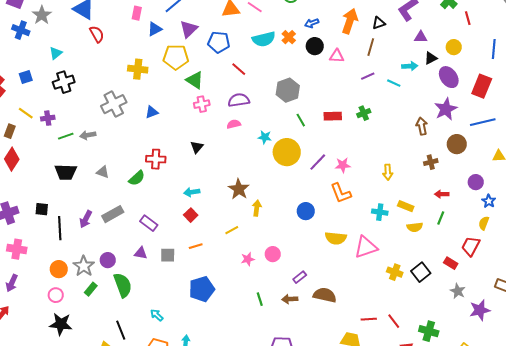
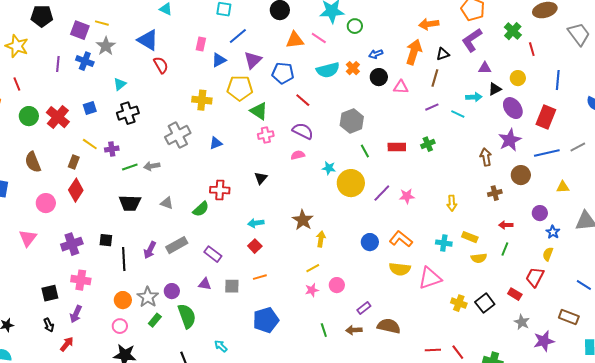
purple semicircle: (239, 100) -> (303, 131), turned 35
orange L-shape: (341, 193) -> (401, 239), moved, turned 150
yellow line: (232, 230) -> (313, 268), moved

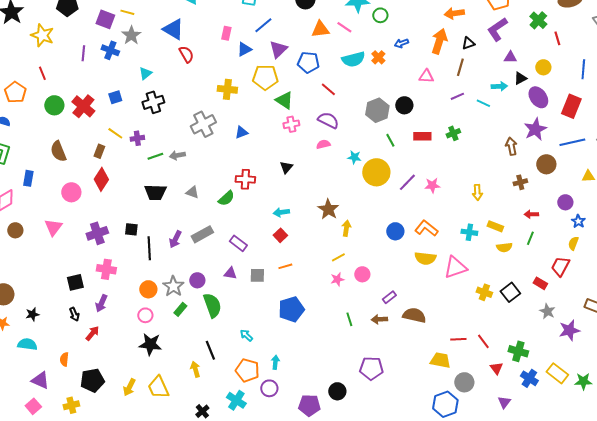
black circle: (379, 77) -> (404, 105), moved

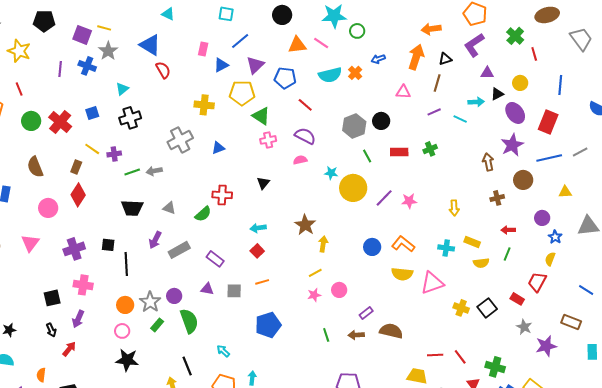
purple arrow: (175, 239) -> (155, 240), moved

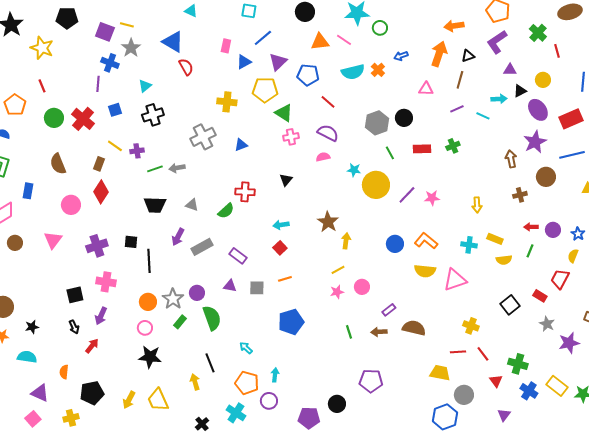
purple line: (60, 69) -> (98, 84), moved
red rectangle: (548, 122) -> (571, 119), turned 45
purple circle: (542, 218) -> (553, 230), moved
yellow cross: (461, 308) -> (471, 326), moved

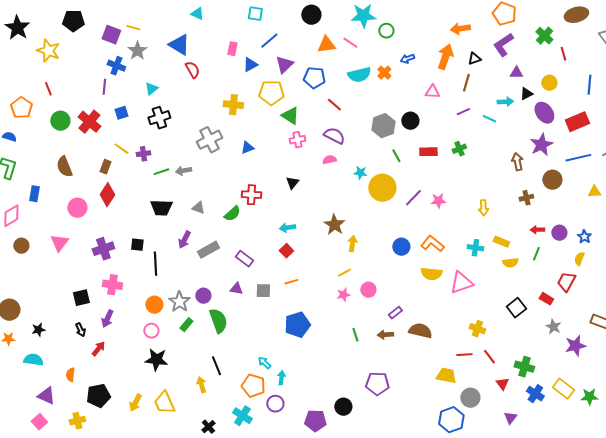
cyan arrow: (246, 348) -> (264, 363), moved

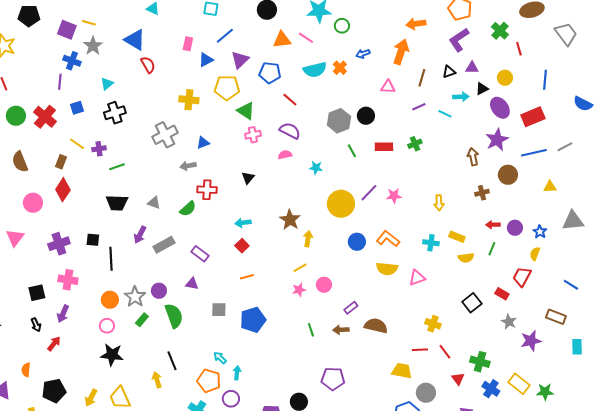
black triangle: (474, 59) -> (449, 72), moved
gray arrow: (183, 171) -> (188, 166), moved
yellow circle: (382, 188) -> (341, 204), moved
pink triangle: (461, 283) -> (417, 278), size x0.7
gray square: (263, 291) -> (219, 310), moved

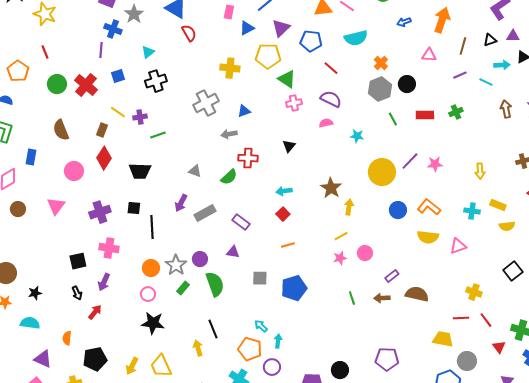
orange cross: (340, 68) -> (381, 63), moved
brown arrow: (473, 157) -> (506, 109), moved
black trapezoid: (117, 203) -> (140, 171), moved
purple pentagon: (333, 379) -> (387, 359), moved

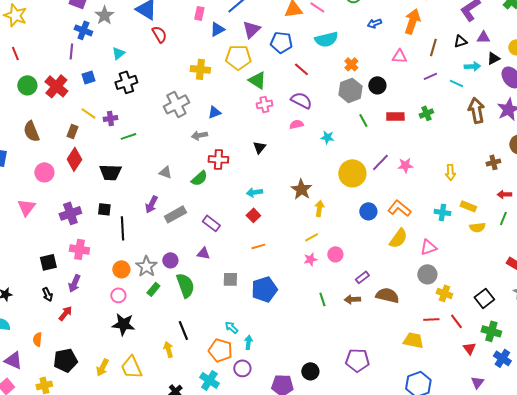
brown arrow: (506, 109) -> (476, 110), size x1.4
yellow semicircle: (428, 237) -> (398, 238), turned -60
black square: (513, 271) -> (484, 298), moved
gray circle: (467, 361) -> (427, 274), moved

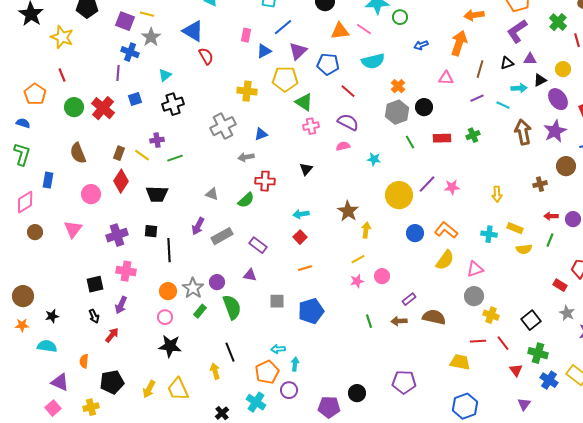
yellow line: (88, 113) -> (142, 155), moved
cyan arrow: (231, 327) -> (278, 349), turned -48
orange pentagon: (220, 350) -> (267, 372), turned 30

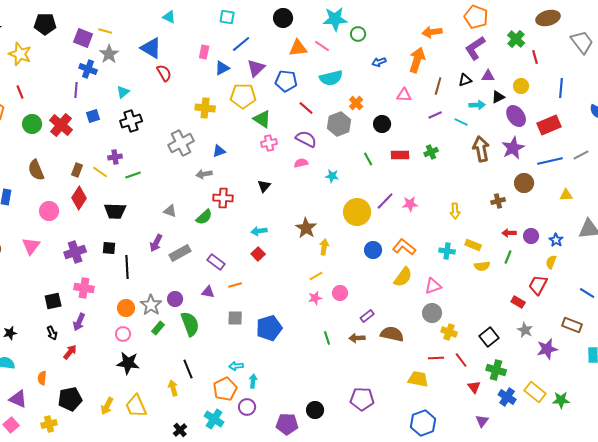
gray hexagon: (397, 112) -> (339, 124), moved
orange line: (305, 268) -> (235, 285), moved

